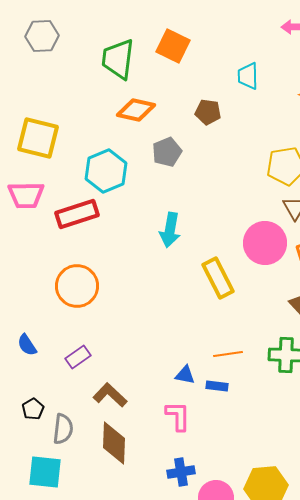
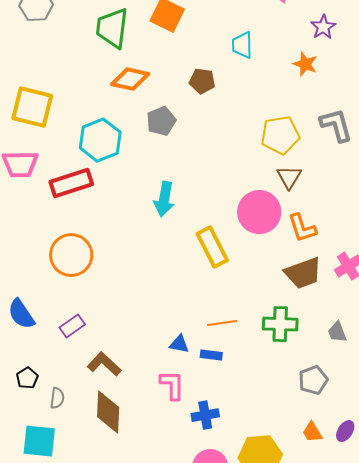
blue semicircle: (27, 345) -> (21, 314), size x1.4
gray semicircle: (63, 429) -> (57, 398), size x0.7
blue cross: (181, 472) -> (205, 415), moved

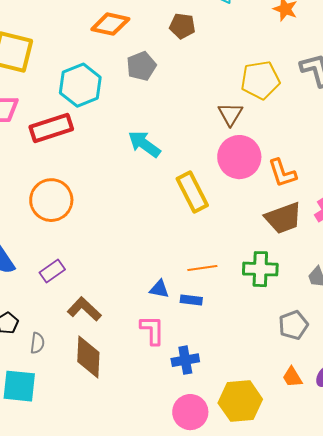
brown triangle: (289, 177) -> (230, 114), moved
cyan arrow: (164, 199) -> (144, 144), turned 116

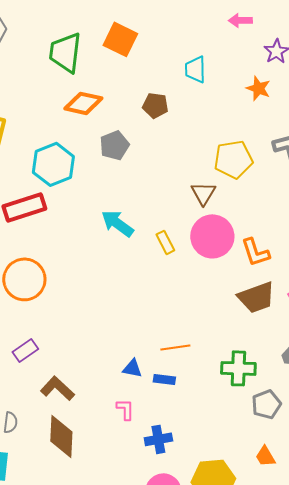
yellow rectangle: (192, 192) -> (165, 242), moved, size x0.6
green cross: (260, 269) -> (238, 368), moved
pink L-shape: (152, 330) -> (125, 409), size x0.7

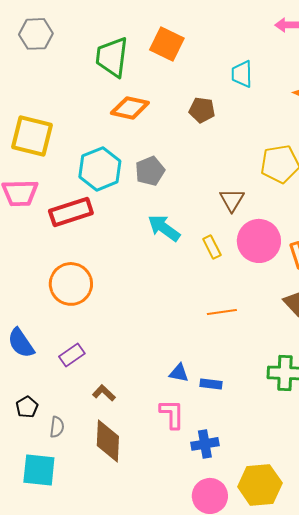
gray pentagon: (114, 145) -> (150, 171), moved
brown triangle: (203, 193) -> (232, 200), moved
orange line: (175, 347) -> (222, 312), moved
brown L-shape: (57, 388) -> (104, 393), size x0.7
pink L-shape: (125, 409) -> (172, 414), size x1.4

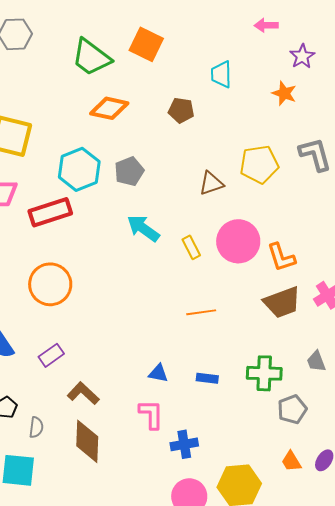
green trapezoid: (112, 57) -> (91, 57), turned -60
brown triangle: (232, 200) -> (211, 183), moved, turned 40
blue rectangle: (211, 384) -> (207, 378), moved
brown L-shape: (104, 393) -> (83, 393), size x1.4

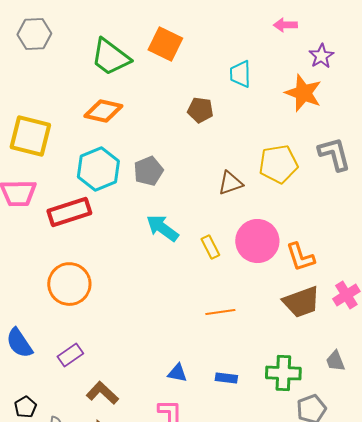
orange star: (284, 93) -> (303, 93), size x1.5
orange diamond: (109, 108) -> (103, 111), moved

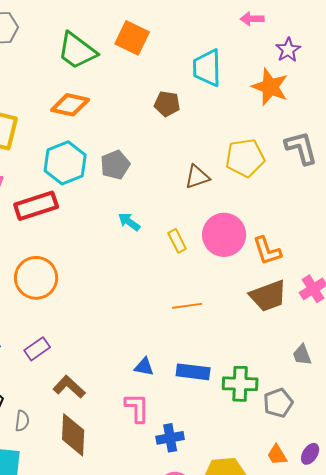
cyan trapezoid: (240, 74) -> (207, 68), size x1.4
cyan arrow: (162, 228) -> (129, 222), size x0.7
green cross: (283, 373) -> (240, 384), moved
blue rectangle: (226, 378) -> (193, 372), size x1.5

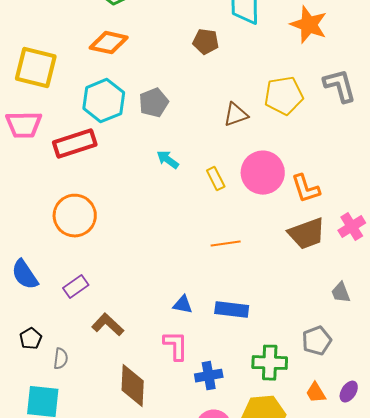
green cross: (240, 384) -> (270, 363), moved
brown diamond: (73, 435) -> (133, 386), moved

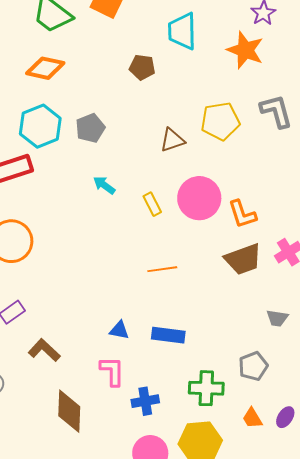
gray trapezoid: (341, 293) -> (277, 318), turned -60

